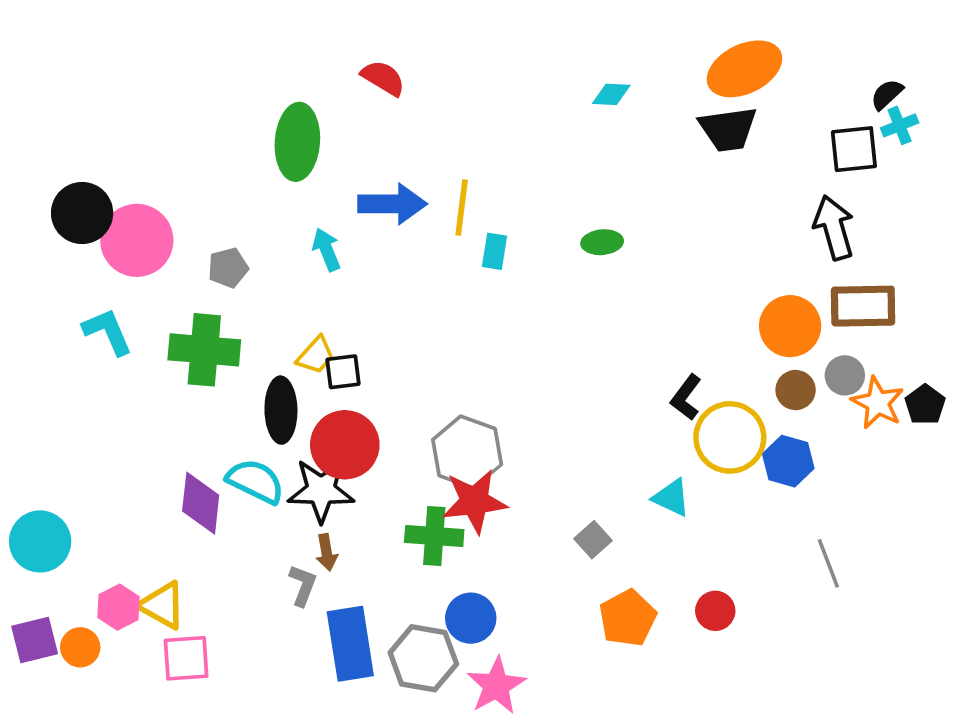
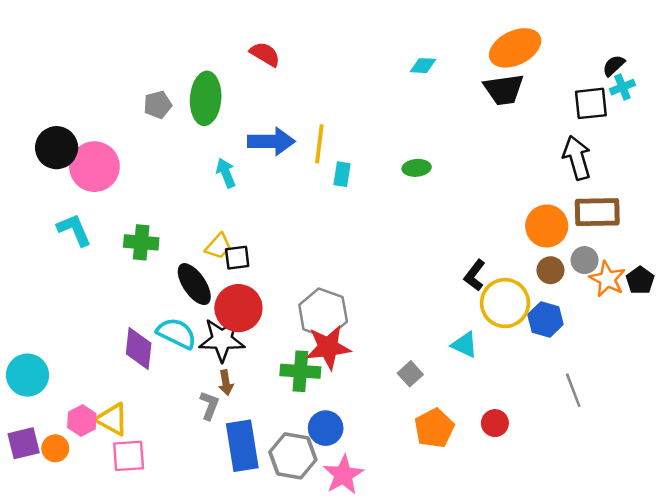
gray pentagon: (228, 268) -> (158, 105), moved
green cross: (204, 350) -> (141, 242), size x0.7
black ellipse: (281, 410) -> (194, 284), turned -33

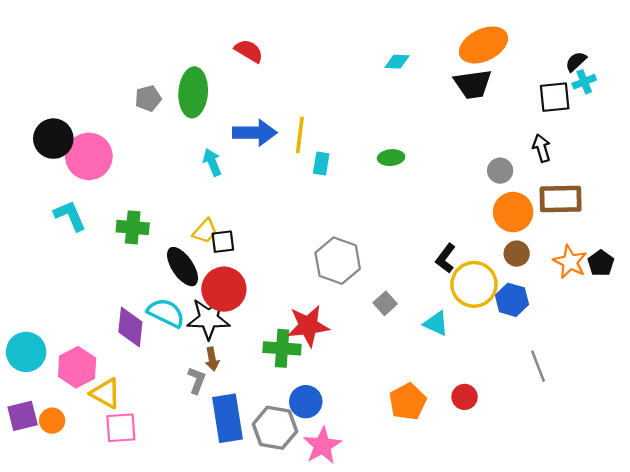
black arrow: (577, 158) -> (542, 148), size x0.7
gray circle: (585, 260) -> (500, 171), moved
gray hexagon: (323, 313) -> (338, 261), moved
gray square: (410, 374) -> (385, 303), moved
pink hexagon: (82, 421) -> (77, 367), moved, size x1.4

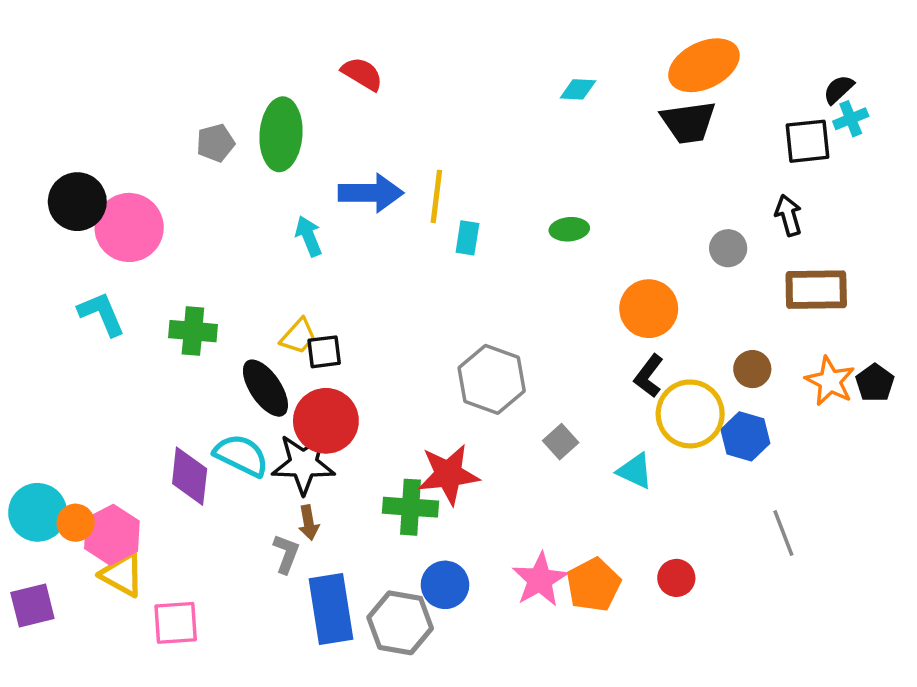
orange circle: (513, 212) -> (649, 309), moved
yellow triangle: (105, 393) -> (122, 574), moved
orange circle: (52, 421) -> (76, 523), moved
pink star: (322, 446) -> (540, 580), moved

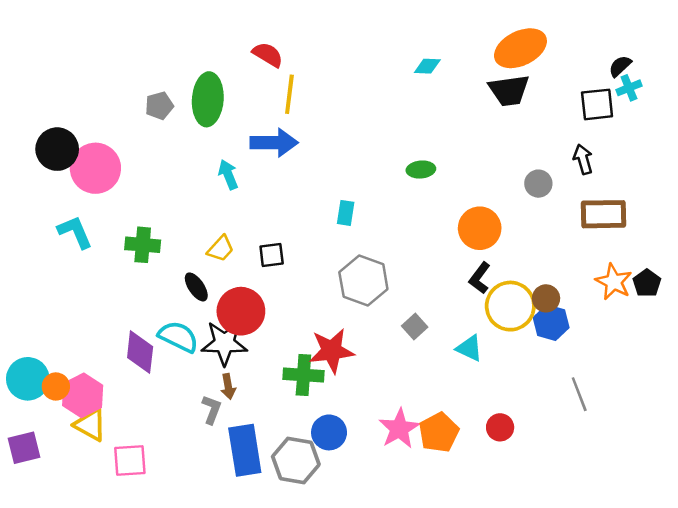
yellow line: (436, 196) -> (289, 94), moved
cyan rectangle: (467, 238) -> (346, 213), moved
black square: (324, 352) -> (272, 255), moved
brown circle: (752, 369) -> (546, 298), moved
black ellipse: (265, 388) -> (196, 287), size x0.7

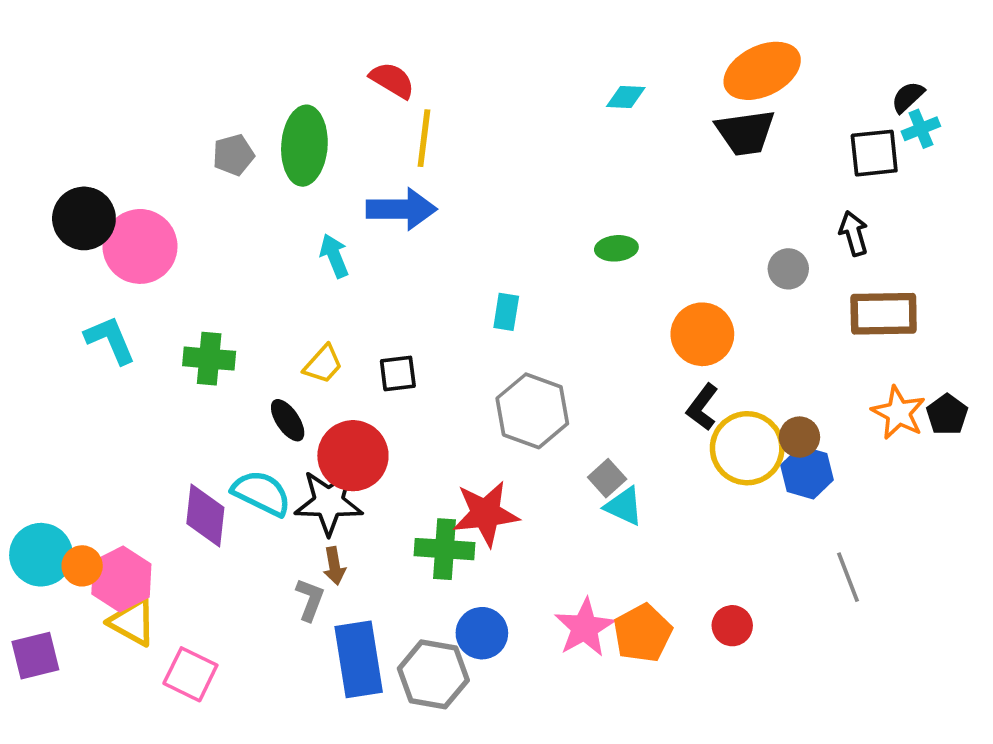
cyan triangle: (469, 348) -> (624, 506), moved
pink square: (130, 461) -> (190, 674), turned 30

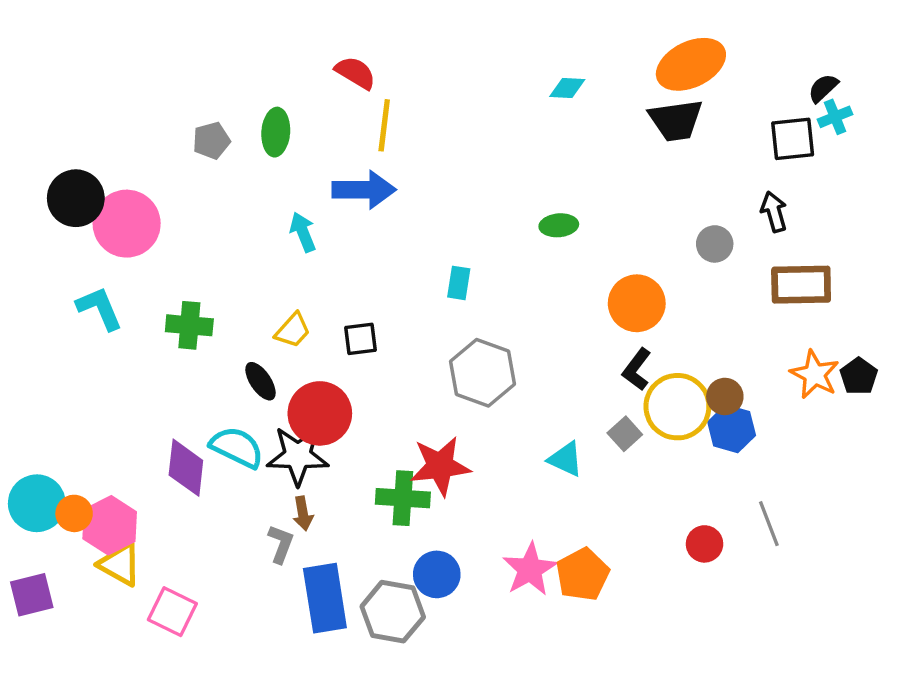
green ellipse: (304, 146) -> (276, 132), size x0.7
gray square: (607, 478) -> (625, 434), moved
red circle: (732, 626) -> (705, 544), moved

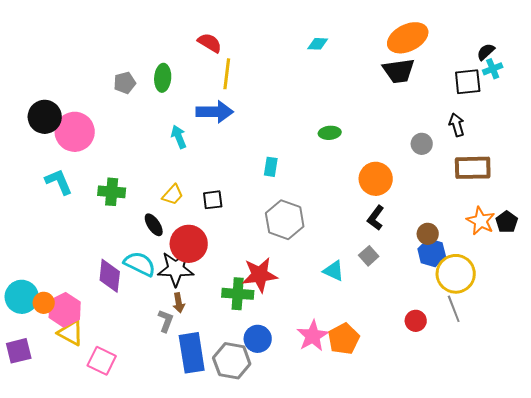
cyan diamond: (567, 88) -> (318, 44), moved
yellow circle: (677, 407) -> (456, 274), moved

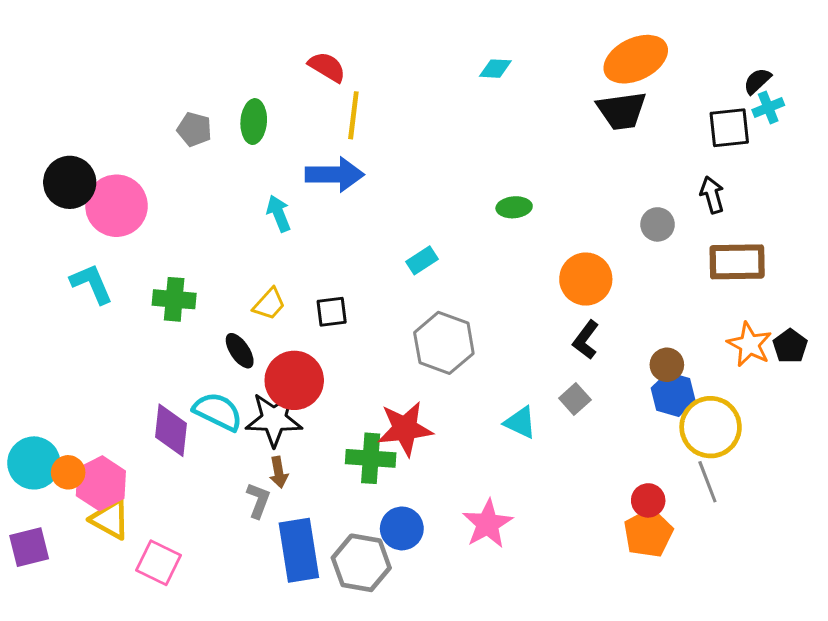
gray pentagon: (125, 83) -> (194, 129), turned 30
cyan rectangle: (271, 167) -> (422, 260), turned 48
orange pentagon: (344, 339) -> (648, 533), moved

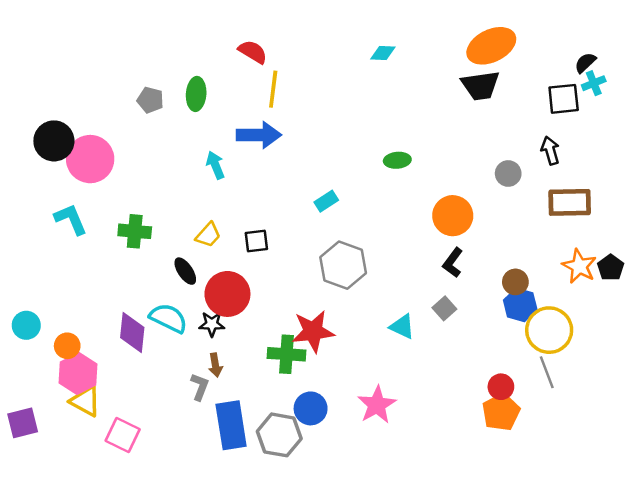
black star: (274, 419) -> (212, 324), size x0.6
cyan circle: (34, 463) -> (26, 325), moved, size x0.7
orange circle: (68, 472) -> (67, 346), moved

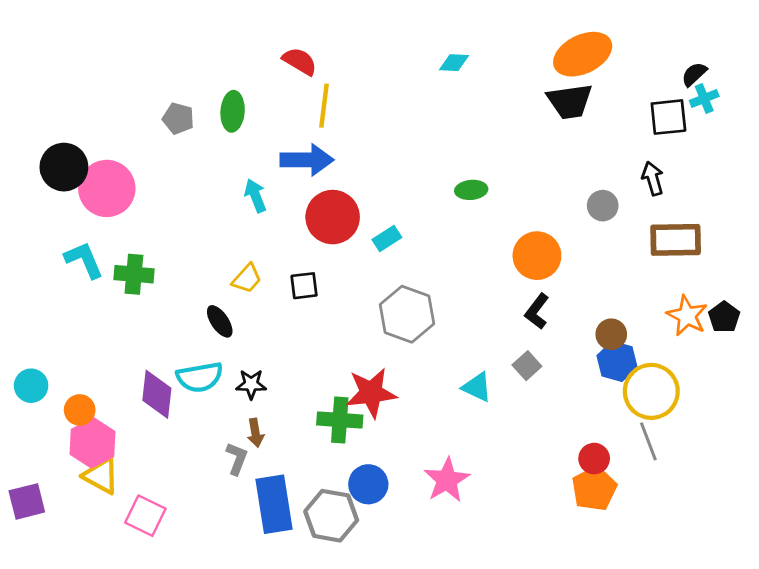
green cross: (135, 231) -> (134, 274), moved
red circle: (227, 294) -> (333, 217), moved
cyan semicircle: (168, 318) -> (200, 377), turned 144

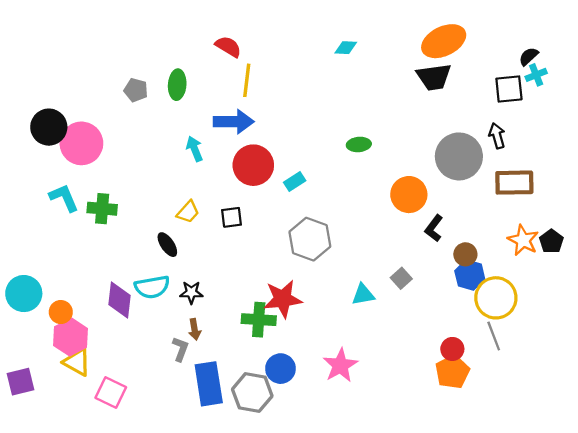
gray circle: (603, 206) -> (459, 156), size x2.0
black L-shape: (537, 311) -> (434, 228), moved
cyan circle: (31, 386) -> (24, 294), size x1.4
cyan triangle: (477, 387) -> (363, 295), turned -35

